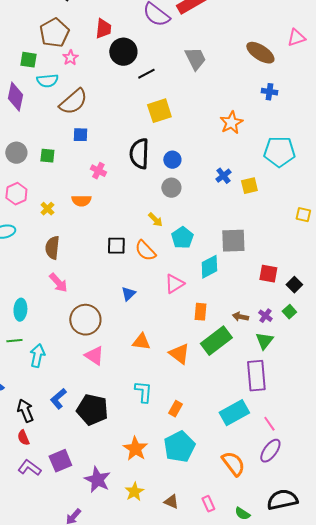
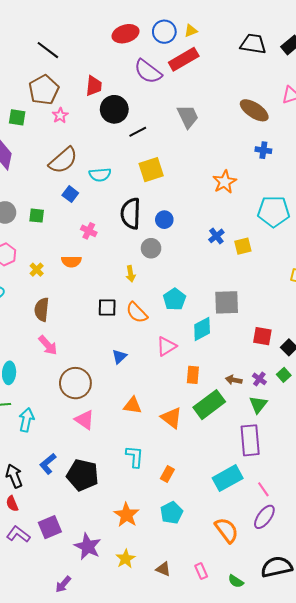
cyan semicircle: (47, 81) -> (100, 175), moved
blue square: (80, 135) -> (70, 194), turned 35
gray circle: (171, 188) -> (151, 248), moved
yellow arrow: (155, 220) -> (131, 274), moved, turned 35
cyan pentagon: (179, 447) -> (171, 513), size x0.7

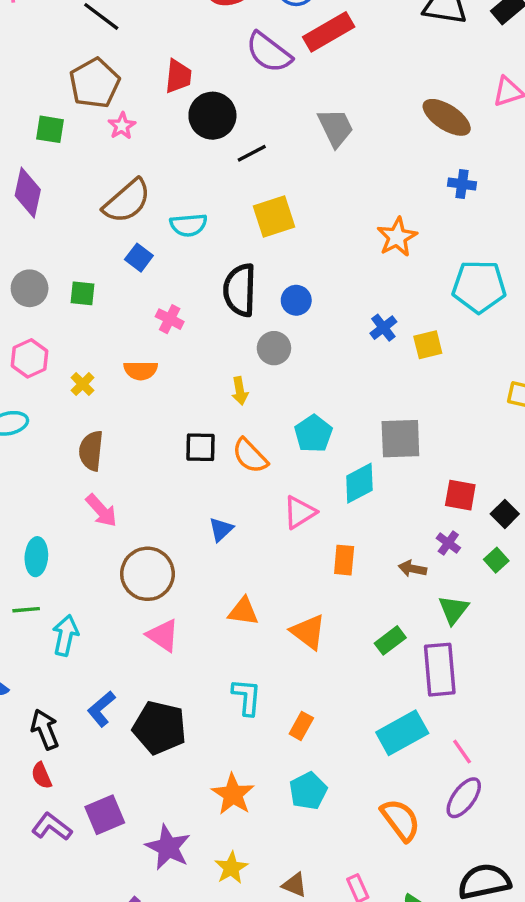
purple cross: (259, 379) -> (448, 543), moved
green rectangle: (209, 405) -> (390, 640), moved, size x0.6

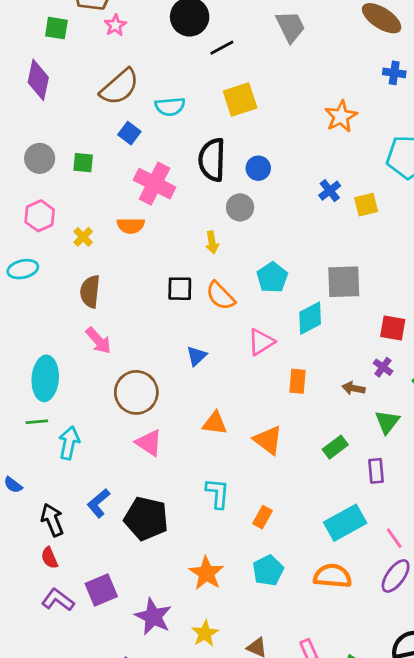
pink cross: (170, 319) -> (155, 184), size x1.8
cyan ellipse: (36, 557) -> (45, 378), size x1.4
purple rectangle: (440, 670) -> (376, 471), size x0.6
orange semicircle: (400, 820) -> (333, 576), moved, turned -48

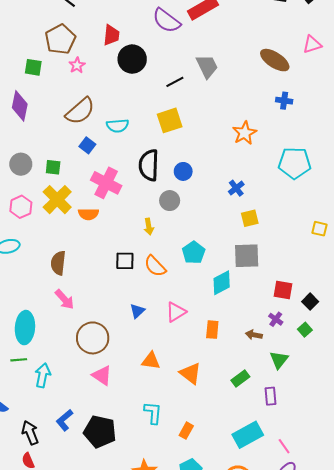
black line: (222, 48) -> (175, 82), moved
yellow square: (366, 205) -> (250, 218), moved
yellow cross: (83, 237) -> (57, 200), moved, size x2.0
pink triangle: (261, 342) -> (176, 312), moved

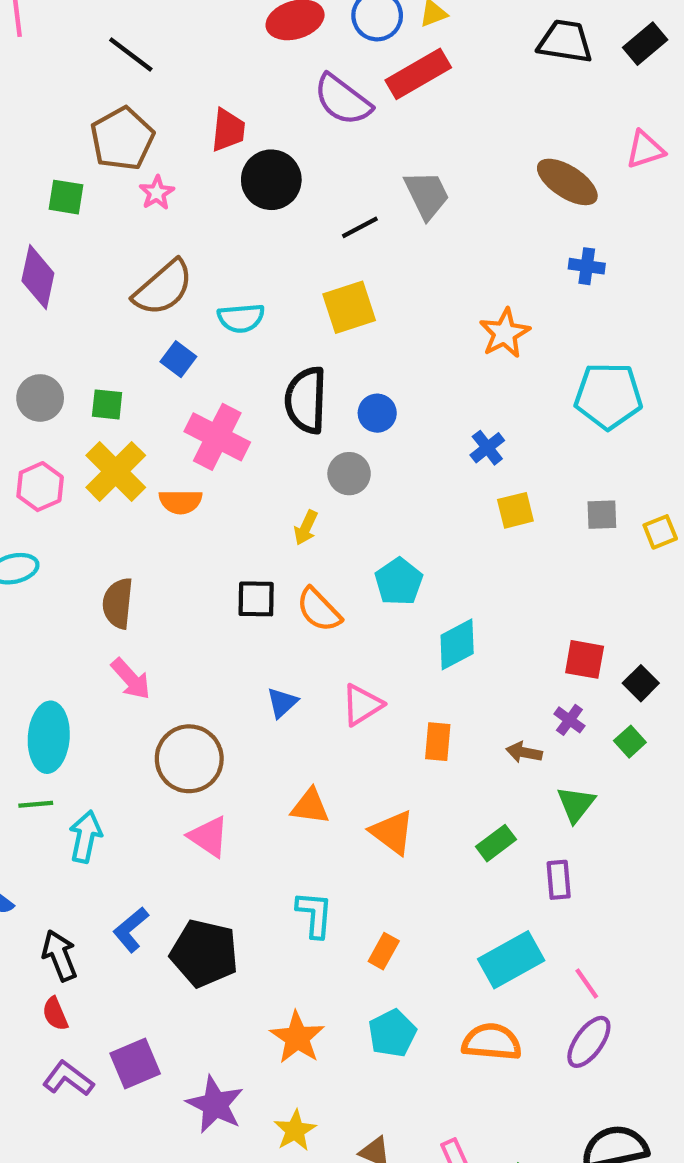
yellow arrow: (149, 227) -> (306, 528), turned 35
yellow square: (319, 229) -> (660, 532), turned -35
gray square: (247, 256) -> (602, 515), moved, size x0.6

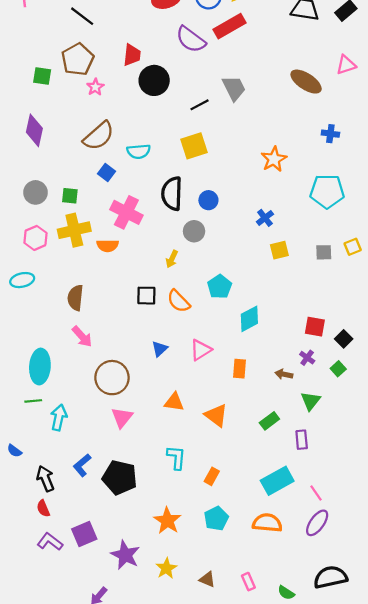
green square: (66, 197) -> (42, 76), moved
blue cross: (587, 266) -> (330, 134), moved
yellow cross: (116, 471) -> (74, 230), turned 32
yellow square: (660, 532) -> (353, 247), moved
pink triangle: (209, 837) -> (122, 418), turned 35

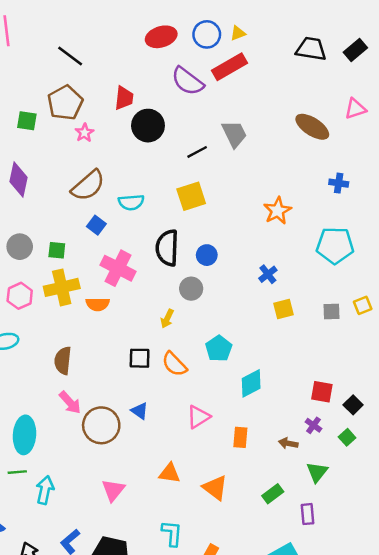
blue triangle: (160, 349) -> (140, 411), moved, turned -42
brown circle: (112, 378) -> (101, 425), moved

